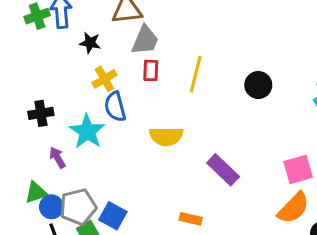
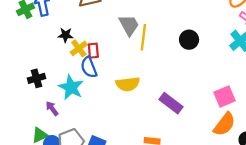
gray trapezoid: (145, 40) -> (129, 25), moved, turned -45
black star: (90, 43) -> (66, 35), moved
red rectangle: (151, 70) -> (93, 51), moved

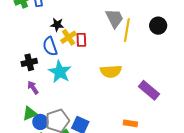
black circle: (189, 40) -> (158, 26), moved
blue semicircle: (89, 67) -> (50, 46), moved
purple arrow: (52, 108) -> (33, 88), moved

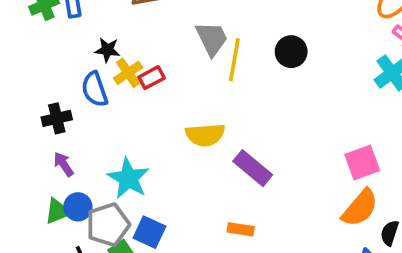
red rectangle: (81, 40) -> (152, 78), turned 64
cyan star: (60, 72) -> (128, 178), moved
purple rectangle: (149, 90) -> (253, 168), moved
blue circle: (40, 122) -> (78, 207), moved

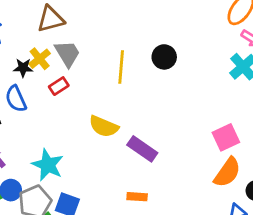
gray trapezoid: (212, 39) -> (67, 53), moved
yellow cross: (128, 73) -> (40, 59), moved
yellow semicircle: (205, 135) -> (104, 126), turned 32

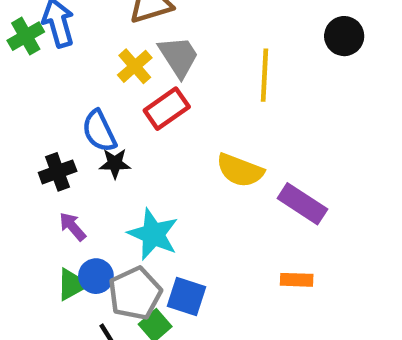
black circle: (164, 57) -> (344, 36), moved
black star: (23, 68) -> (115, 163), moved
red rectangle: (59, 86) -> (167, 109), size x1.4

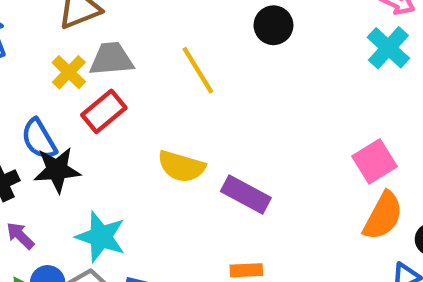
gray trapezoid: (179, 57) -> (111, 59), turned -57
yellow line: (264, 75) -> (198, 70), turned -30
black star: (115, 163) -> (57, 170), size x1.5

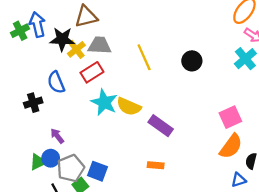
black circle: (273, 25) -> (192, 61), moved
black star: (57, 170) -> (62, 39), moved
purple arrow: (20, 236) -> (57, 136), moved
cyan star: (101, 237) -> (104, 102), moved

